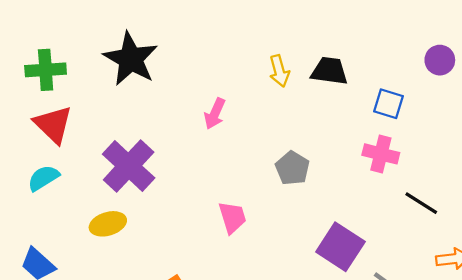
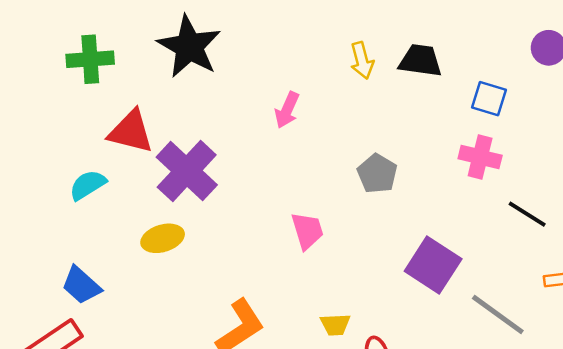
red triangle: (53, 124) -> (131, 132), moved, turned -30

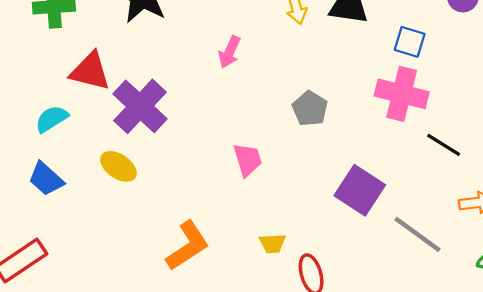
pink cross: (480, 157) -> (402, 94), size x1.4
yellow ellipse: (163, 238) -> (118, 166), turned 51
blue trapezoid: (81, 285) -> (46, 179), moved

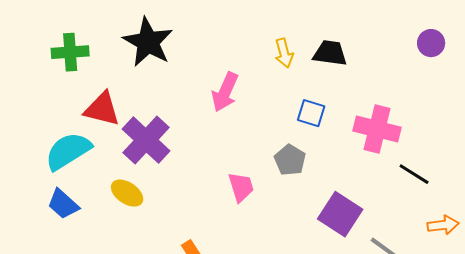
blue square: (410, 42) -> (311, 113), moved
pink arrow: (230, 52) -> (225, 92), size x1.4
gray pentagon: (310, 109) -> (290, 160), moved
cyan semicircle: (52, 119) -> (68, 151), size x1.6

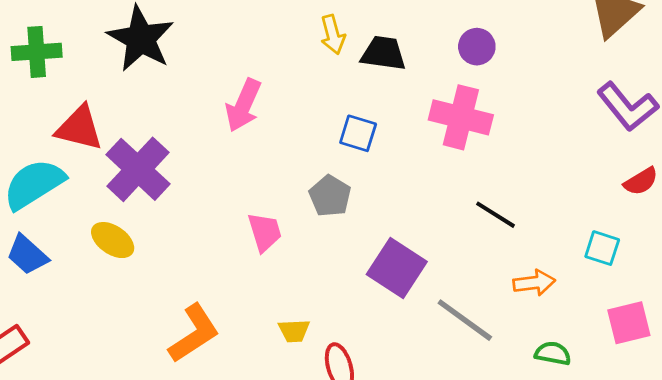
purple circle: (431, 43) -> (477, 47), moved
yellow arrow: (284, 53) -> (333, 35), moved
pink cross: (377, 129) -> (461, 117), moved

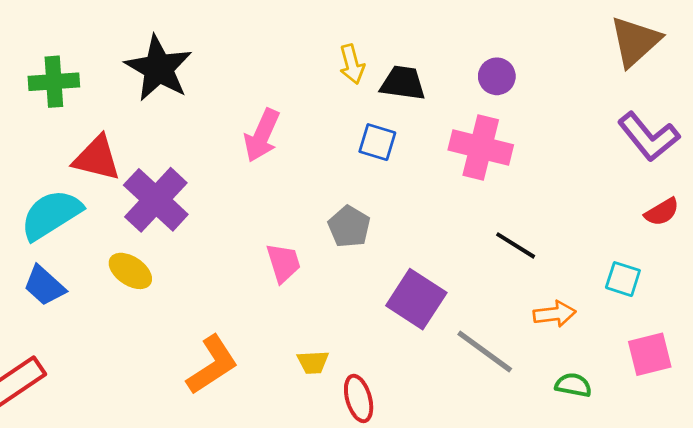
blue square: (358, 133) -> (377, 142), moved

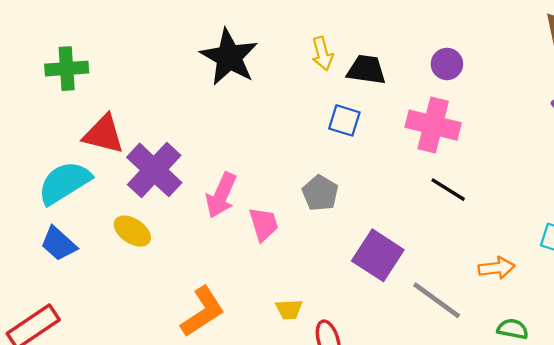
black star: (159, 68) -> (229, 57), moved
pink arrow: (262, 135) -> (221, 195), moved
black line: (516, 245) -> (448, 190), moved

